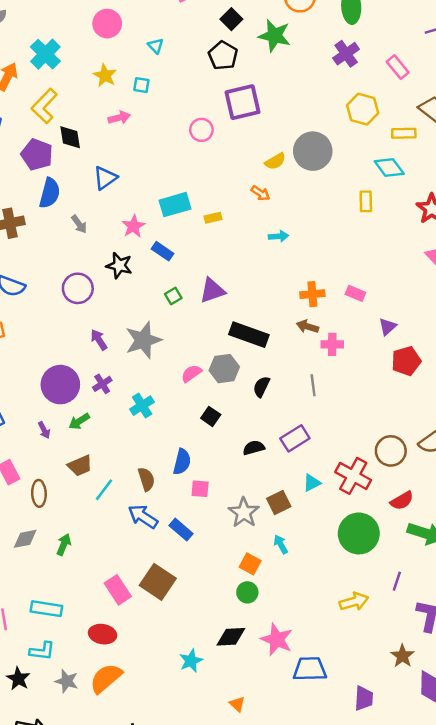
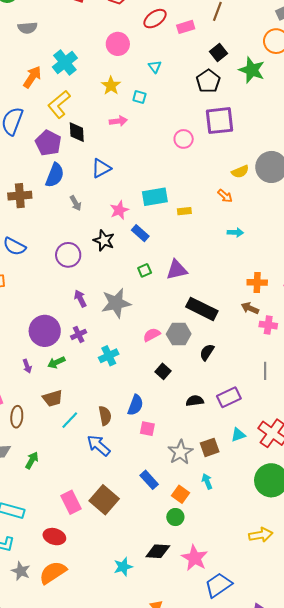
gray line: (313, 385) -> (265, 371), moved
blue rectangle: (181, 530) -> (149, 480), moved
blue trapezoid: (310, 669) -> (218, 585), turned -40

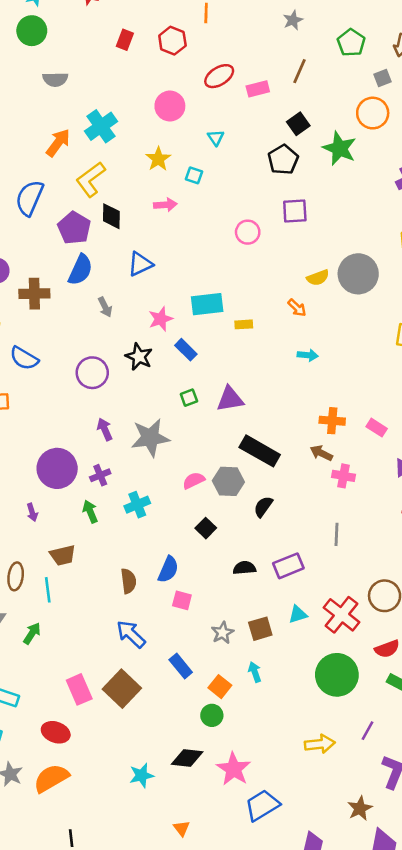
purple square: (219, 121) -> (295, 211), size x0.7
green arrow: (56, 362) -> (90, 512), moved, turned 90
cyan line: (70, 420) -> (48, 590), moved, turned -54
blue arrow: (99, 445) -> (131, 634), moved
gray star: (180, 452) -> (223, 633), size x0.7

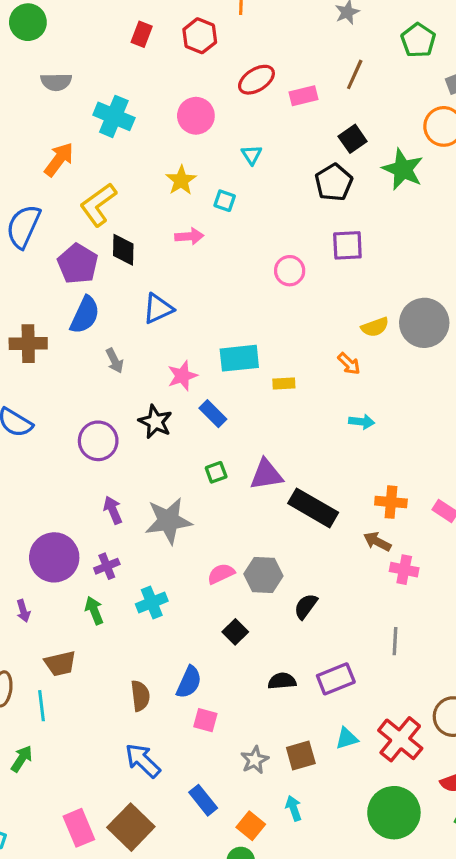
cyan cross: (101, 126) -> (114, 116), moved, turned -32
black rectangle: (260, 451) -> (313, 508), moved

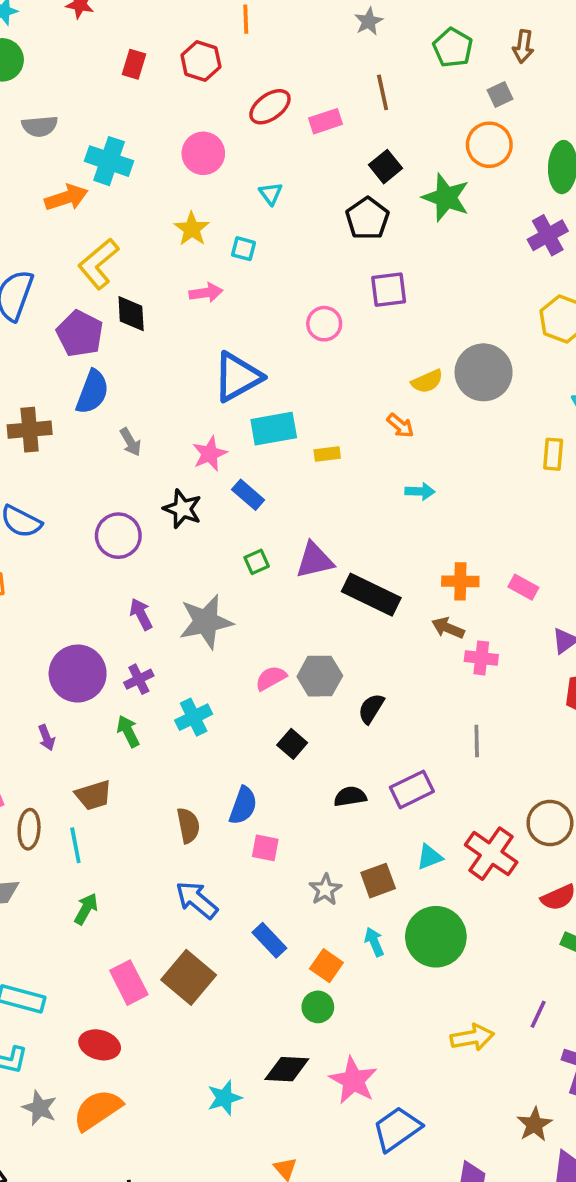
brown line: (355, 74) -> (383, 92), turned -32
orange arrow: (59, 159) -> (66, 198), moved, turned 39
blue triangle: (158, 309) -> (237, 377), moved, size x1.4
green arrow: (22, 759) -> (86, 909), moved
green circle: (394, 813) -> (436, 937), moved

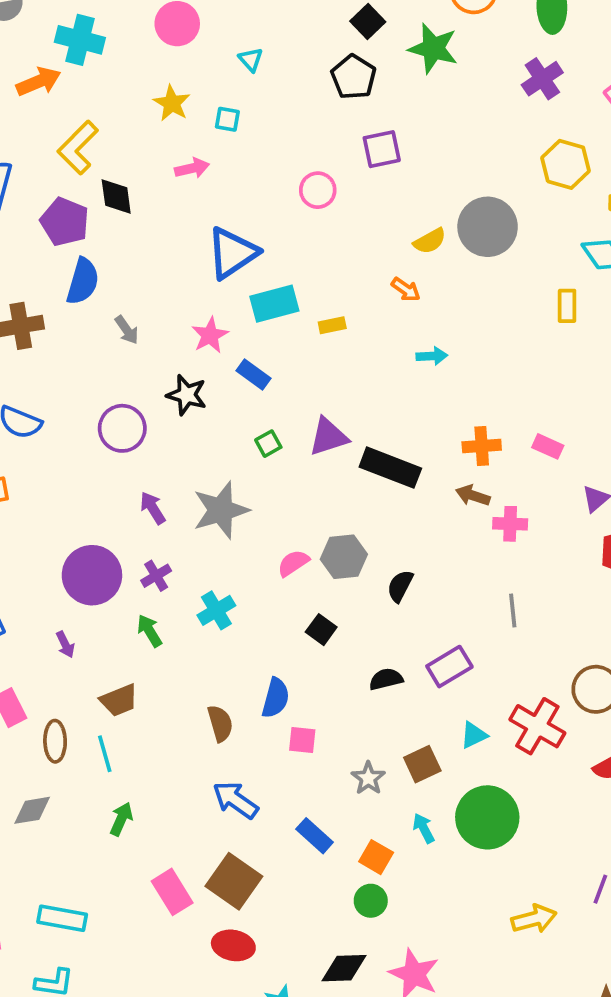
red ellipse: (100, 1045) -> (233, 945), moved

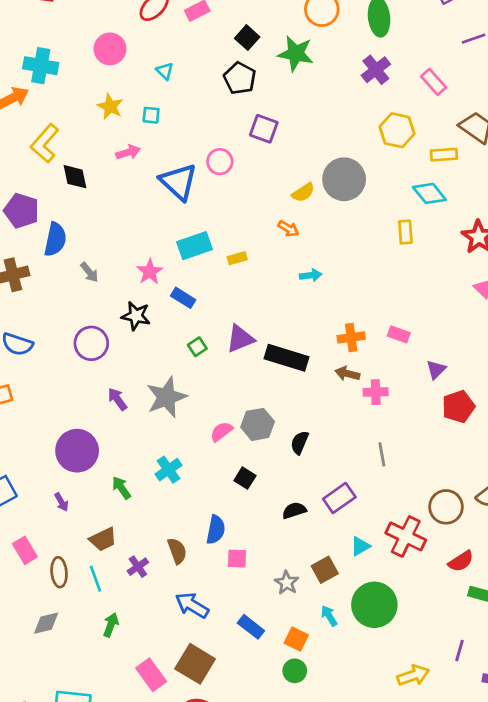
purple square: (382, 149) -> (264, 129), turned 36
purple pentagon: (65, 222) -> (22, 211), moved
blue triangle: (232, 253) -> (178, 182), moved, turned -39
purple cross: (156, 576) -> (138, 567), moved

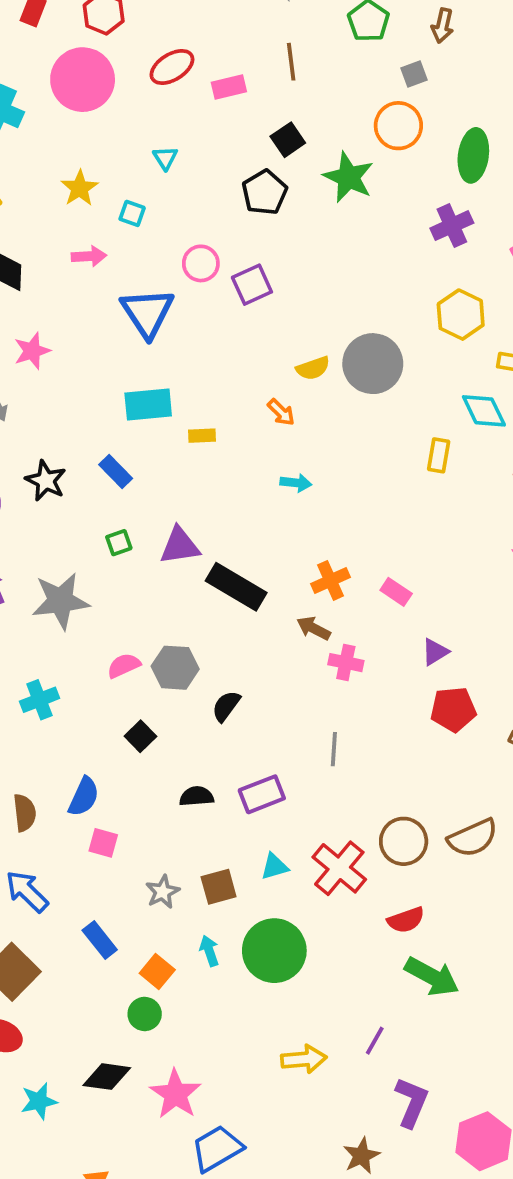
pink circle: (110, 49) -> (83, 80), moved, size x1.4
purple square: (264, 129) -> (252, 285), moved, turned 32
pink circle: (220, 162) -> (201, 263), moved
pink star: (150, 272) -> (32, 351), moved
orange cross: (351, 337) -> (330, 580), turned -30

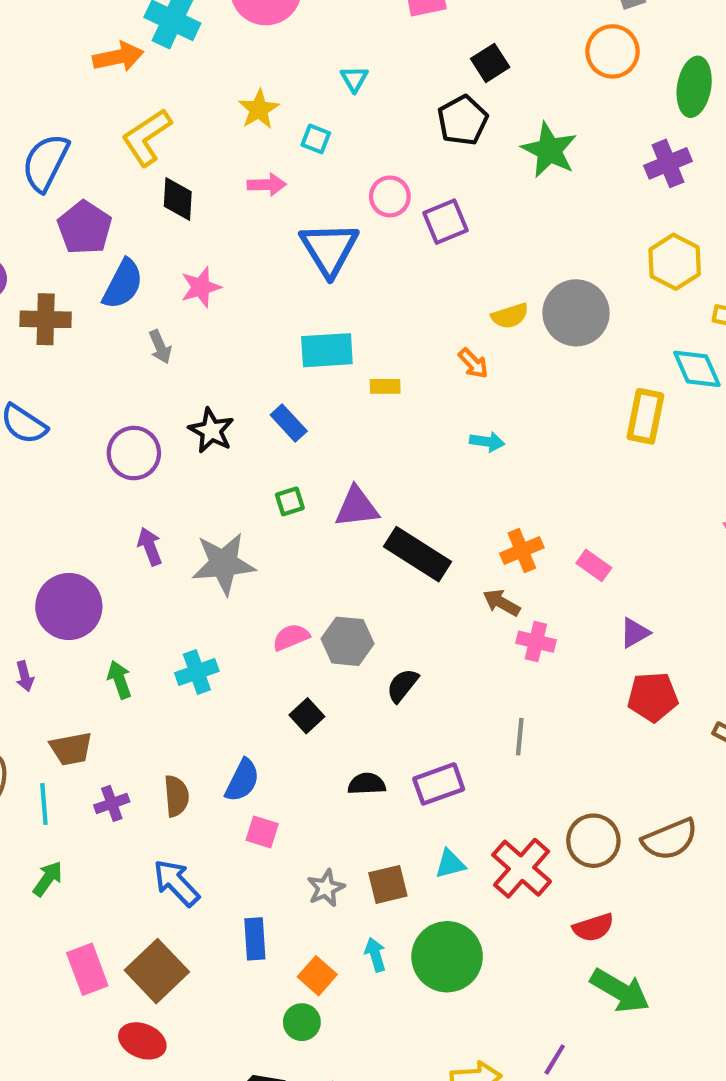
green star: (348, 177) -> (549, 150), moved
yellow rectangle: (439, 455) -> (645, 416), size x1.4
blue rectangle: (100, 940) -> (255, 939), turned 33

